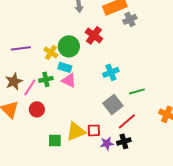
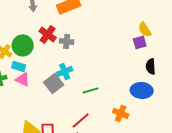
gray cross: (130, 19) -> (67, 41), moved, turned 32
gray square: (113, 104) -> (54, 83), moved

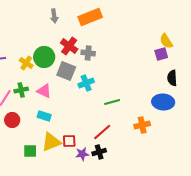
cyan rectangle: (19, 66) -> (44, 116), moved
gray square: (54, 83) -> (66, 71), moved, turned -30
orange cross: (121, 113) -> (142, 125), turned -35

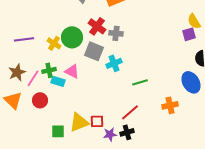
blue ellipse: (163, 102) -> (191, 82), turned 55
cyan rectangle: (44, 116) -> (58, 81), moved

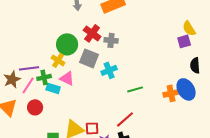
purple line: (24, 39) -> (29, 68), moved
yellow cross: (54, 43) -> (58, 60), moved
orange cross: (170, 105) -> (171, 93), moved

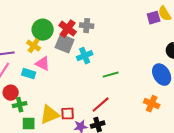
red cross: (92, 33) -> (68, 29), moved
purple square: (184, 41) -> (154, 18), moved
green cross: (44, 77) -> (20, 105), moved
orange cross: (171, 93) -> (152, 104), moved, turned 35

